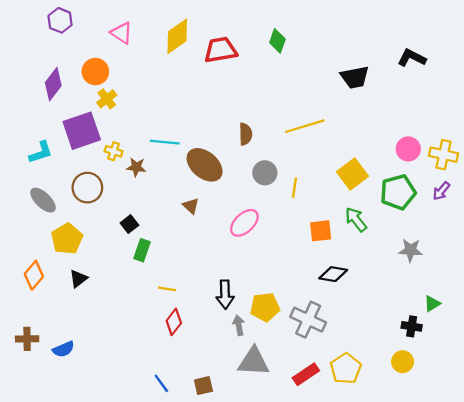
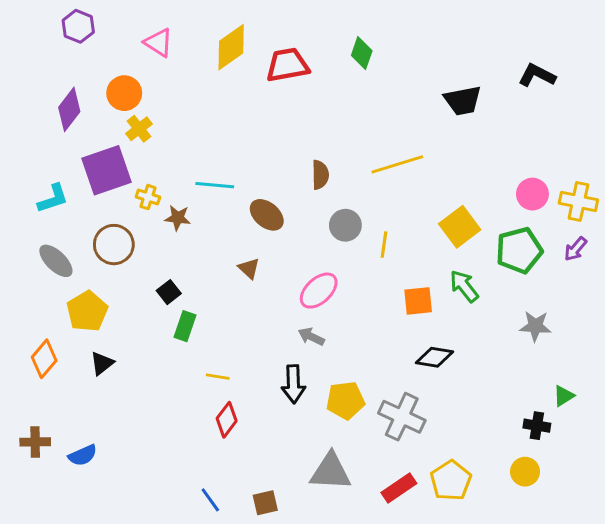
brown ellipse: (205, 165) -> (267, 215), size x0.7
gray arrow: (239, 325) -> (311, 337), moved, turned -54

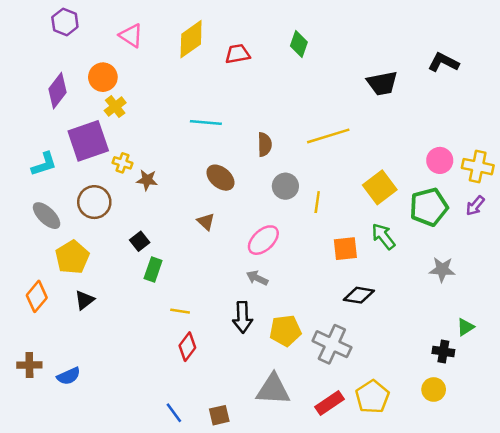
red trapezoid: (288, 65) -> (238, 54), size x0.7
cyan line: (215, 185) -> (206, 122), moved

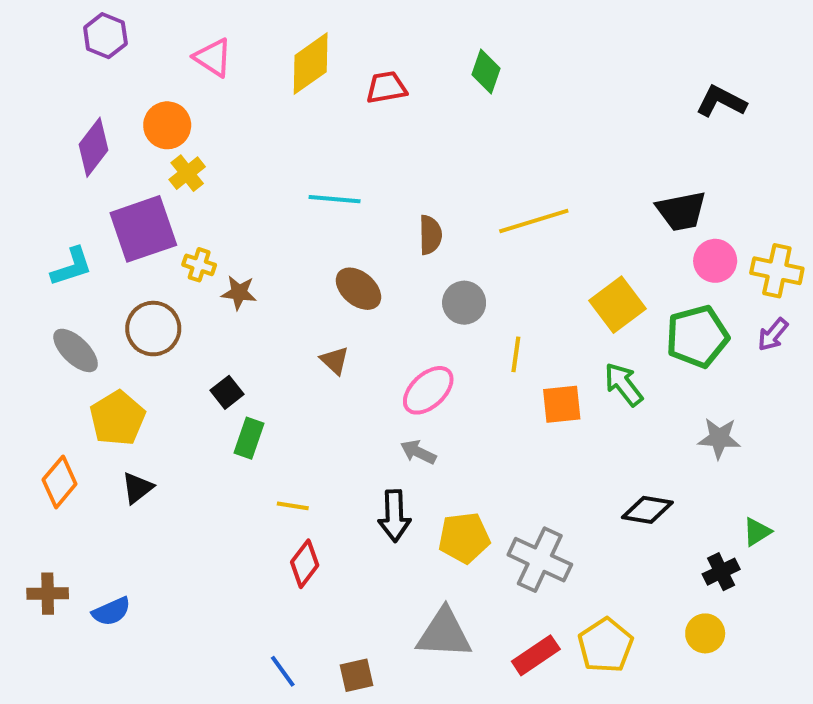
black trapezoid: (382, 83) -> (681, 211), moved
yellow line: (317, 202) -> (516, 354), moved
black diamond: (359, 295) -> (647, 510), moved
black cross: (443, 352) -> (721, 572), turned -35

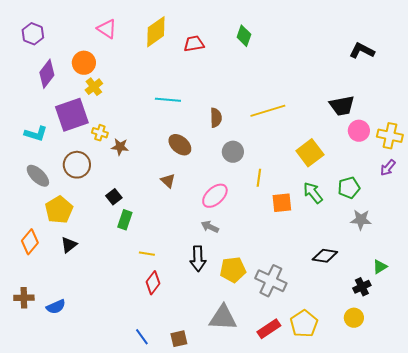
purple hexagon: (105, 36) -> (33, 34), moved
cyan L-shape: (72, 267) -> (36, 134), turned 35
green pentagon: (697, 337) -> (349, 188), moved, size x0.7

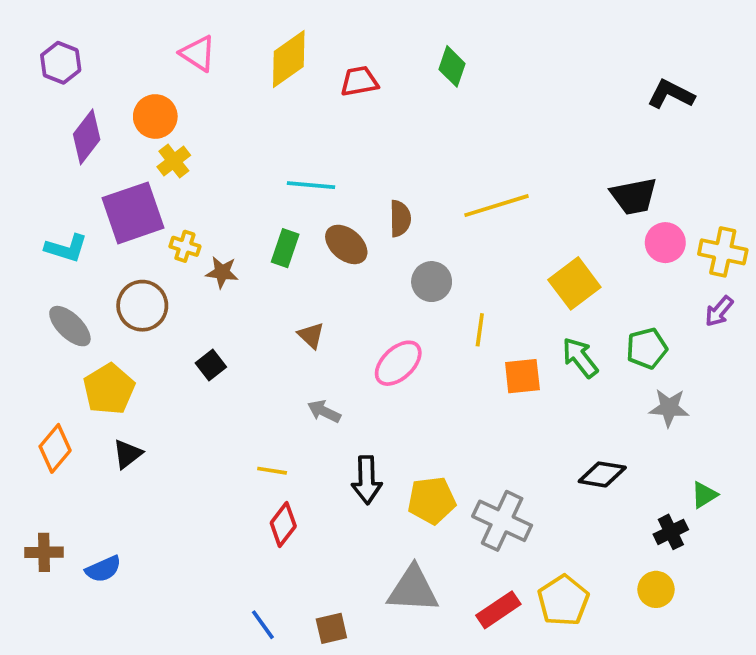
brown ellipse: (180, 145) -> (346, 244), moved
green rectangle: (125, 220) -> (285, 248), moved
gray arrow: (210, 227) -> (324, 411), moved

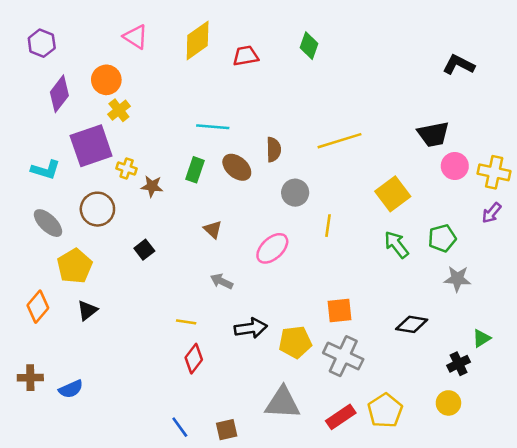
orange square: (522, 376) -> (339, 310), moved
black arrow: (367, 480) -> (251, 328), turned -96

